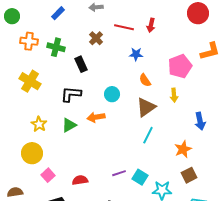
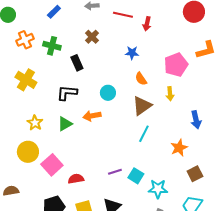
red line: (124, 27) -> (123, 15), moved
orange cross: (29, 41) -> (25, 40), turned -30
pink square: (48, 175) -> (52, 165), moved, size x1.5
brown square: (189, 175) -> (195, 174), moved

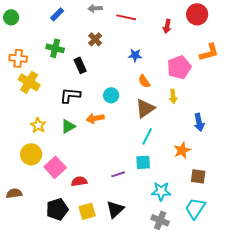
red arrow: (147, 24) -> (167, 26), moved
orange cross: (25, 40) -> (18, 58), moved, turned 30
brown square: (195, 174) -> (198, 176), turned 35
cyan square: (136, 176) -> (143, 162), moved, turned -35

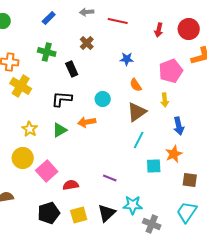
red circle: (197, 14) -> (189, 29), moved
blue arrow: (199, 122) -> (179, 126), moved
cyan square: (143, 162) -> (154, 166), moved
purple line: (118, 174) -> (110, 178), turned 40
cyan star: (161, 191) -> (133, 205), moved

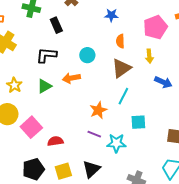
orange semicircle: (136, 85) -> (120, 41), turned 32
blue arrow: (179, 126) -> (163, 82), turned -54
orange star: (174, 154) -> (98, 110), moved
cyan star: (133, 205) -> (116, 143), moved

